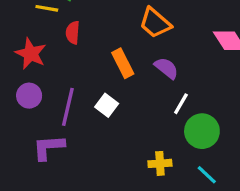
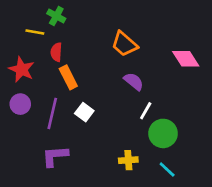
orange rectangle: (123, 63) -> (68, 77), moved
purple L-shape: (48, 147) -> (55, 156), moved

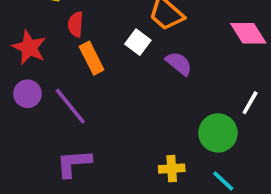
white line: (146, 111) -> (250, 103), moved
white square: (84, 112) -> (138, 42), moved
purple line: (52, 113) -> (70, 106), turned -52

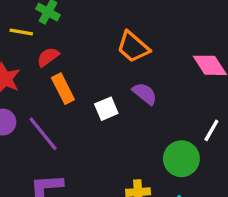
red semicircle: (76, 24) -> (48, 57), turned 50
white square: (138, 42) -> (106, 109), moved, turned 30

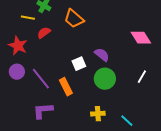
orange trapezoid: (133, 47) -> (74, 19), moved
orange rectangle: (63, 89) -> (66, 87), moved
green circle: (181, 159) -> (105, 79), moved

